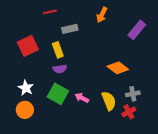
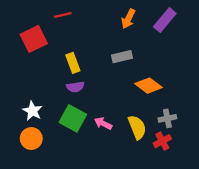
gray rectangle: (70, 29) -> (122, 57), moved
purple rectangle: (137, 30) -> (165, 20), moved
red square: (28, 46) -> (34, 39), moved

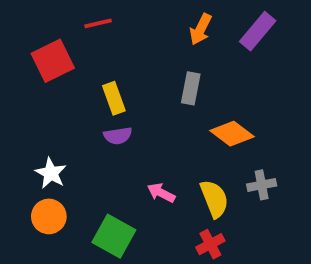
gray rectangle: (122, 57) -> (191, 88), turned -66
green square: (73, 118) -> (114, 236), moved
red cross: (162, 141) -> (210, 244), moved

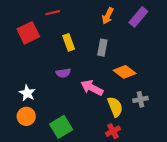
yellow rectangle: (114, 98) -> (69, 42), moved
pink arrow: (161, 193) -> (92, 88), moved, size x1.5
green square: (114, 236) -> (61, 127), turned 30

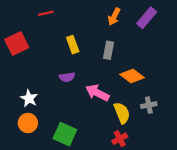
red line: (53, 13) -> (46, 13), moved
red square: (28, 33) -> (17, 43), moved
green square: (61, 127) -> (65, 134), turned -35

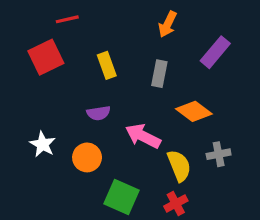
purple rectangle: (147, 18) -> (215, 52), moved
red square: (17, 43) -> (46, 57), moved
orange circle: (28, 123) -> (87, 157), moved
green square: (65, 134) -> (122, 197), moved

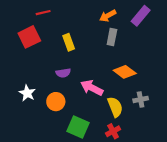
orange arrow: (168, 24) -> (108, 16), turned 35
purple rectangle: (215, 52) -> (141, 16), moved
gray rectangle: (159, 74) -> (112, 37), moved

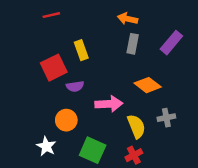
orange arrow: (108, 16) -> (128, 19), turned 42
purple rectangle: (141, 16) -> (171, 43), moved
red square: (29, 37) -> (54, 68), moved
pink arrow: (92, 88) -> (109, 104), turned 150
white star: (27, 93) -> (46, 146), moved

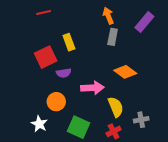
orange arrow: (128, 19) -> (108, 16), turned 56
purple rectangle: (171, 43) -> (144, 22), moved
gray cross: (166, 118) -> (141, 120), moved

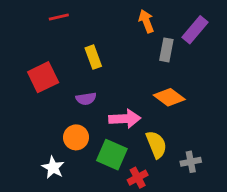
gray rectangle: (113, 37) -> (166, 50), moved
red square: (46, 57) -> (43, 77), moved
green square: (79, 127) -> (112, 155), moved
red cross: (114, 131) -> (138, 178), moved

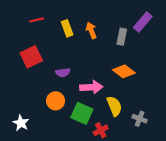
red line: (59, 17) -> (37, 20), moved
orange arrow: (146, 21) -> (91, 30), moved
yellow rectangle: (93, 57) -> (67, 28), moved
gray cross: (191, 162) -> (140, 119), turned 32
white star: (53, 168) -> (21, 123), moved

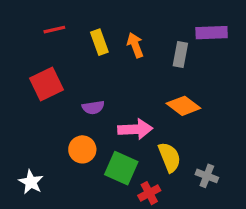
purple rectangle: (143, 22) -> (212, 33), turned 48

